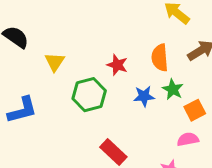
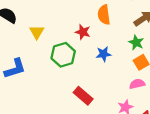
orange semicircle: (160, 58) -> (104, 15), moved
green star: (173, 89) -> (136, 43), moved

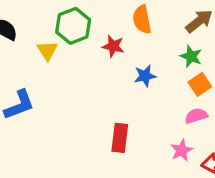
green hexagon: (63, 55) -> (73, 26), moved
red rectangle: (83, 96) -> (120, 138), turned 60

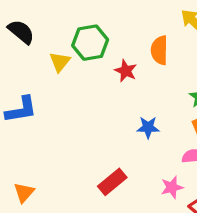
blue star: (145, 76) -> (148, 127), moved
red rectangle: (120, 138) -> (112, 182), moved, turned 32

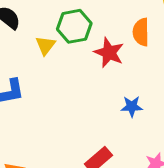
red star: (126, 71) -> (109, 53), size x1.4

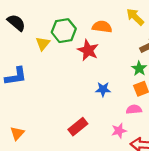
orange semicircle: (141, 32) -> (102, 27), moved, turned 96

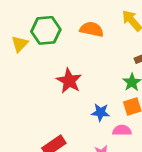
red star: (88, 50) -> (69, 81), moved
blue star: (103, 89) -> (101, 112), moved

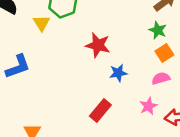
blue star: (101, 112) -> (118, 73), moved

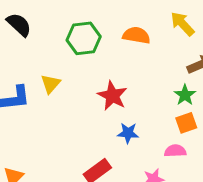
yellow triangle: (41, 23) -> (51, 84), moved

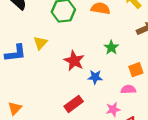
green star: (185, 95) -> (111, 48), moved
red star: (112, 96) -> (74, 61), moved

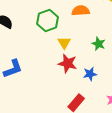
yellow triangle: (40, 43) -> (64, 43), moved

